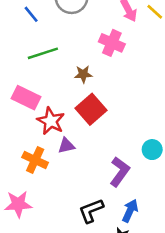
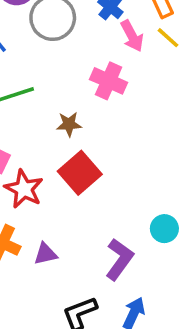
purple triangle: (66, 146) -> (45, 254), moved

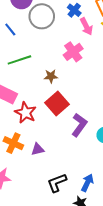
pink cross: (109, 81) -> (73, 52), turned 30
purple L-shape: (119, 259) -> (79, 125), moved

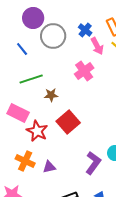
brown star: (51, 76) -> (51, 95), moved
purple L-shape: (79, 125) -> (93, 163), moved

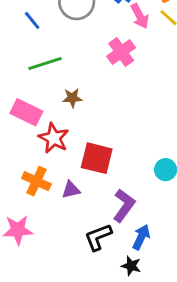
brown star: (51, 95) -> (72, 98), moved
red square: (68, 122) -> (97, 158), moved, turned -35
purple L-shape: (93, 163) -> (124, 206), moved

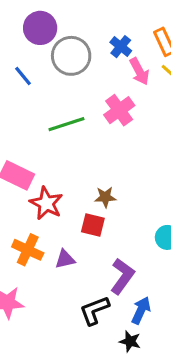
green line: (45, 63) -> (66, 124), moved
brown star: (72, 98) -> (105, 197), moved
red square: (97, 158) -> (93, 225), size x0.7

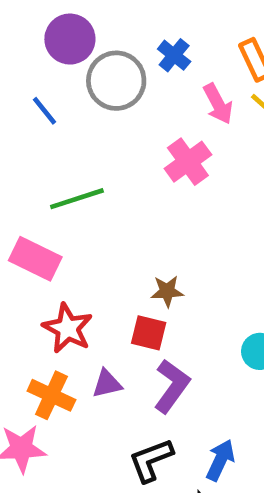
blue cross: (121, 47) -> (174, 55), moved
green line: (66, 124) -> (77, 199), moved
red star: (46, 203) -> (68, 328), moved
orange cross: (28, 250) -> (51, 395), moved
purple L-shape: (122, 276) -> (172, 386), moved

